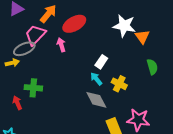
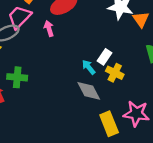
white rectangle: (101, 62) -> (105, 57), moved

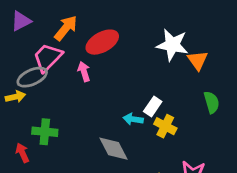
cyan arrow: (89, 67) -> (133, 119), turned -42
gray diamond: (89, 91) -> (113, 149), moved

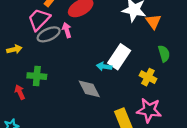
gray ellipse: (32, 77) -> (49, 34), moved
white rectangle: (153, 107) -> (119, 57), size x1.6
yellow cross: (165, 126) -> (148, 77), moved

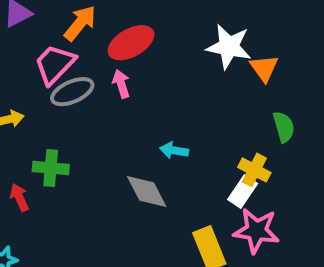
pink arrow: (67, 30) -> (121, 84), moved
white rectangle: (119, 57) -> (243, 191), moved, size x0.7

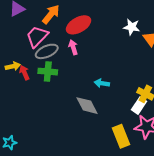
white star: (229, 47) -> (132, 27), size x0.7
green cross: (51, 168) -> (48, 72), moved
red arrow: (19, 197) -> (24, 73), moved

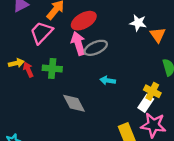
pink arrow: (73, 47) -> (78, 43), size x1.5
gray ellipse: (47, 51) -> (96, 48), moved
gray diamond: (87, 106) -> (74, 103), moved

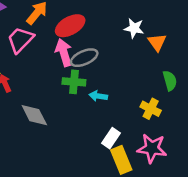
green cross: (52, 68) -> (74, 82), moved
gray diamond: (74, 103) -> (34, 115), moved
white rectangle: (146, 103) -> (111, 138), moved

